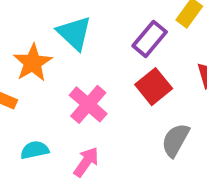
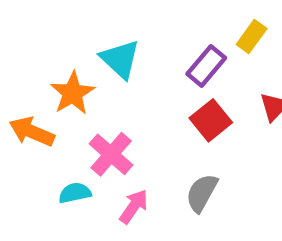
pink cross: (88, 104) -> (111, 154), moved
gray semicircle: (175, 140) -> (202, 193), moved

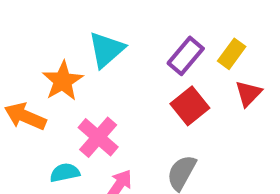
yellow rectangle: (252, 36) -> (232, 54), moved
cyan triangle: (120, 59) -> (106, 50), turned 36

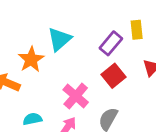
yellow rectangle: (232, 54) -> (137, 30), moved, turned -42
pink cross: (98, 137) -> (76, 96), moved

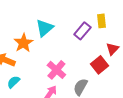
red square: (114, 76) -> (99, 65), moved
cyan semicircle: (32, 119) -> (13, 82), moved, turned -32

